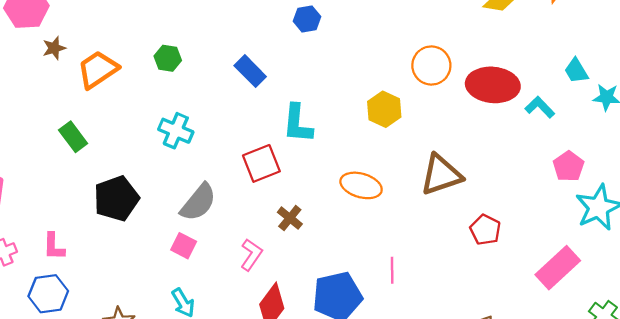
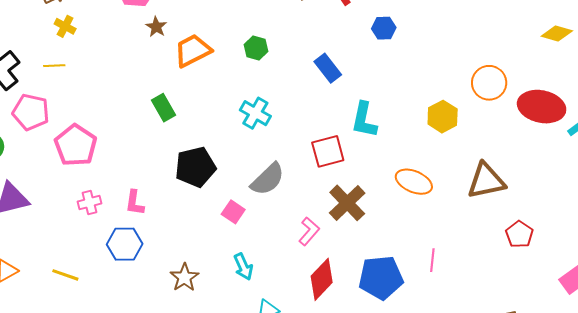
brown star: (54, 48) -> (156, 27), turned -30
brown cross: (290, 218) -> (347, 203), size x1.6
pink square: (184, 246) -> (233, 212), moved

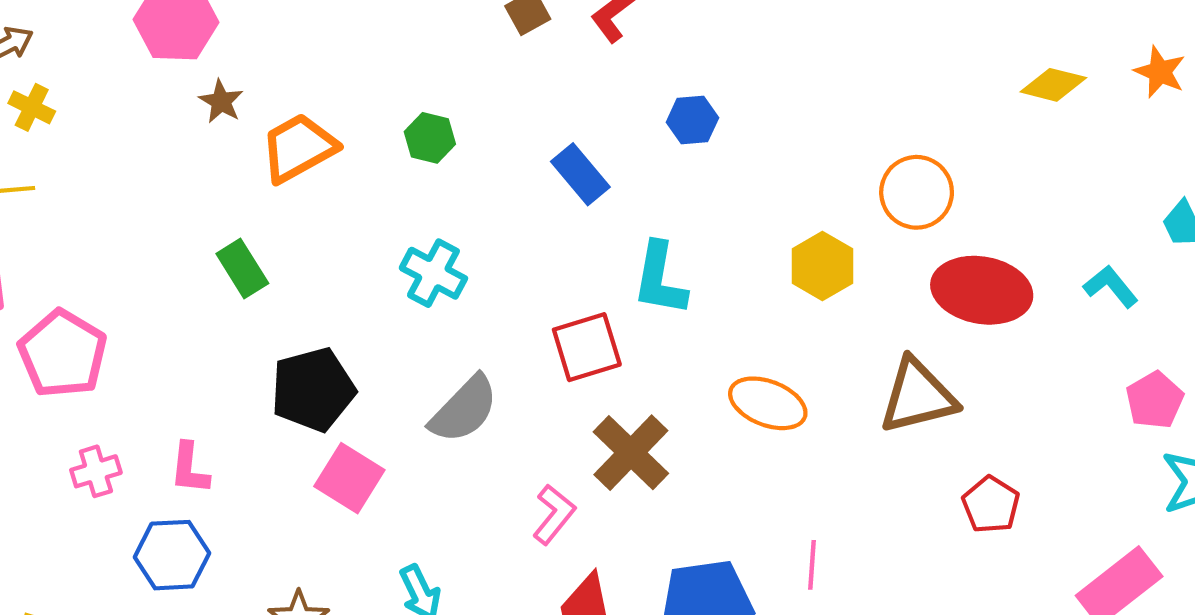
blue hexagon: (384, 28) -> (692, 120), moved
red ellipse: (542, 107) -> (982, 290), moved
pink square: (233, 212) -> (349, 478), moved, size x1.4

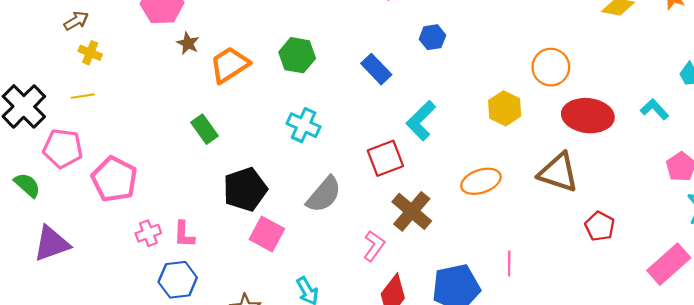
green hexagon: (430, 138) -> (297, 55), size x1.4
cyan L-shape: (660, 279) -> (421, 121), turned 39
brown triangle: (918, 396) -> (558, 173), turned 36
orange ellipse: (768, 403) -> (481, 181), turned -36
pink cross: (96, 471) -> (148, 233), moved

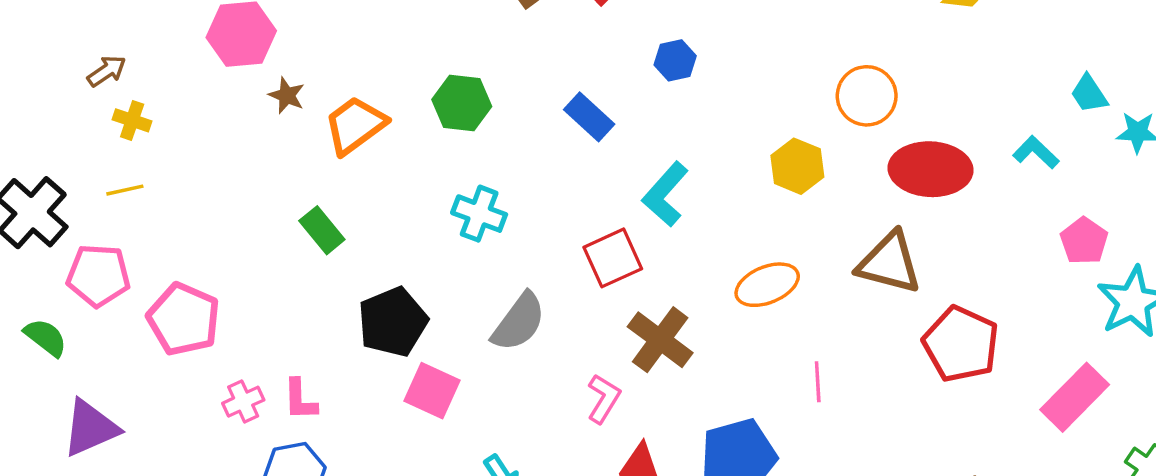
red pentagon: (600, 226) -> (961, 344), size x1.6
pink line: (509, 263) -> (818, 382), moved

